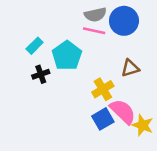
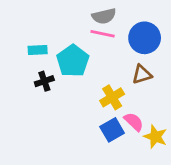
blue circle: (124, 21) -> (145, 38), moved
cyan rectangle: (35, 46) -> (38, 50), turned 42
pink semicircle: (123, 112) -> (134, 122), size x0.7

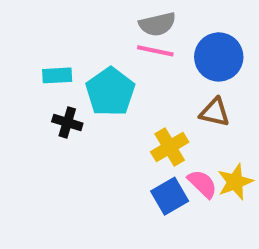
brown triangle: (142, 74) -> (215, 112), turned 30
black cross: (44, 81) -> (67, 122), turned 36
yellow star: (155, 137) -> (235, 182), moved, turned 30

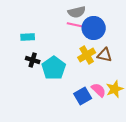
blue circle: (219, 57) -> (94, 28), moved
cyan pentagon: (110, 92) -> (54, 68), moved
yellow cross: (170, 147) -> (87, 55), moved

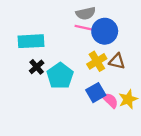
cyan rectangle: (28, 37) -> (31, 41), size x1.6
black cross: (33, 60) -> (37, 67), turned 32
blue square: (83, 96) -> (96, 93), moved

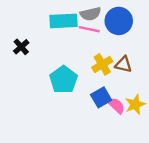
blue circle: (105, 31) -> (119, 21), moved
cyan rectangle: (31, 41) -> (63, 21), moved
black cross: (37, 67) -> (21, 47), moved

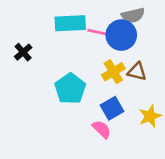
gray semicircle: (91, 14) -> (133, 15), moved
blue circle: (119, 21) -> (121, 35), moved
pink semicircle: (116, 106) -> (102, 129), moved

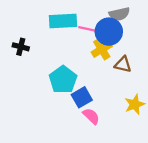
black cross: (23, 52) -> (21, 47), turned -35
yellow cross: (113, 72) -> (102, 49), moved
blue square: (112, 108) -> (82, 97), moved

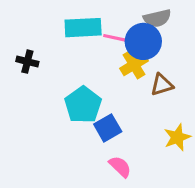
brown triangle: (123, 64) -> (162, 85), turned -30
pink semicircle: (91, 116) -> (120, 167), moved

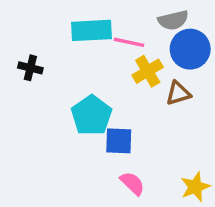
blue circle: (143, 41) -> (190, 49), moved
blue square: (108, 128) -> (119, 141), turned 32
yellow star: (177, 137) -> (195, 187), moved

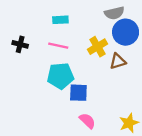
cyan rectangle: (92, 30) -> (60, 20), size x0.6
pink line: (129, 42) -> (58, 46), moved
cyan pentagon: (92, 115) -> (60, 76), turned 30

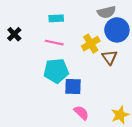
black cross: (20, 44) -> (14, 34), moved, turned 32
brown triangle: (118, 61) -> (110, 57), turned -49

